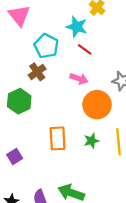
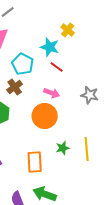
orange circle: (97, 105) -> (45, 116), moved
orange rectangle: (58, 138) -> (35, 162), moved

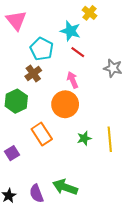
pink arrow: (52, 93) -> (73, 80), turned -133
gray star: (90, 95) -> (113, 68), moved
orange rectangle: (35, 162) -> (42, 134), moved, turned -30

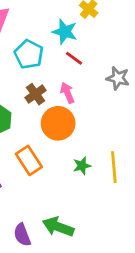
brown cross: (33, 73) -> (36, 94), moved

